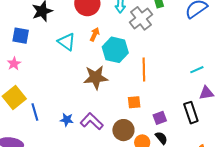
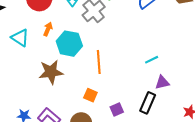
orange square: (134, 102) -> (90, 95), turned 32
black rectangle: (191, 113) -> (148, 103), turned 45

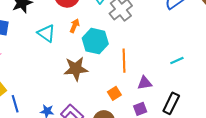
purple triangle: (162, 82) -> (145, 83), moved
orange square: (90, 95) -> (114, 93), turned 32

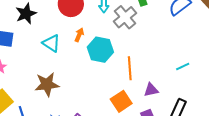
brown star: (76, 69) -> (47, 84), moved
orange square: (114, 93) -> (121, 101), size x1.5

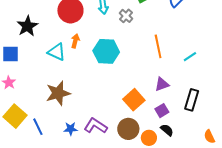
gray cross: (125, 17) -> (126, 16), size x0.6
orange arrow: (79, 35) -> (75, 41), moved
orange line: (130, 68) -> (158, 46), moved

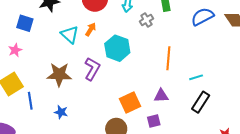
black rectangle: (192, 100) -> (201, 102), moved
purple L-shape: (95, 126) -> (92, 69), moved, turned 70

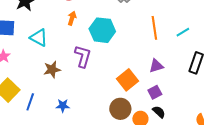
cyan triangle: (70, 35) -> (39, 38), moved
brown star: (59, 74) -> (52, 69), size x0.7
cyan line: (196, 77) -> (183, 32), moved
blue line: (30, 101) -> (30, 102), turned 42

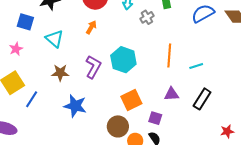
cyan hexagon: (102, 30) -> (123, 60), moved
purple triangle: (156, 66) -> (171, 94), moved
purple square: (155, 92) -> (155, 118), turned 32
blue star: (63, 106) -> (75, 106), moved, size x1.6

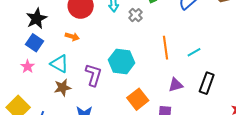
blue square: (25, 22) -> (35, 43), moved, turned 30
orange arrow: (91, 27) -> (72, 37), moved, turned 88
cyan triangle: (55, 39) -> (59, 64), moved
pink star: (16, 49) -> (28, 66), moved

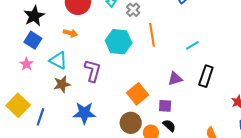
orange line: (165, 48) -> (152, 35), moved
cyan hexagon: (121, 61) -> (119, 42), moved

